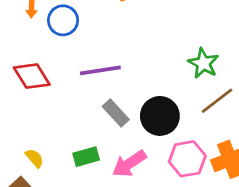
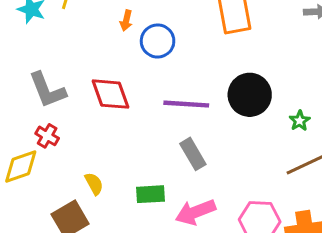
green star: (203, 63) -> (300, 121), size x0.6
black circle: (160, 116) -> (250, 95), moved

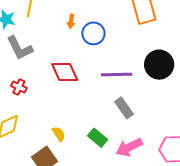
gray L-shape: (47, 90) -> (20, 48), moved
red cross: (47, 136) -> (19, 87), moved
green rectangle: (150, 194) -> (98, 138), turned 48

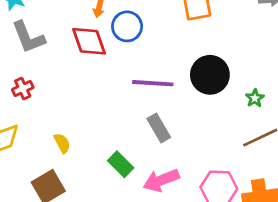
red diamond: (65, 72) -> (89, 41), moved
red cross: (19, 87) -> (23, 89), turned 35
yellow semicircle: (59, 134) -> (62, 143), moved

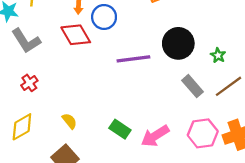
gray rectangle: (159, 128) -> (193, 86), moved

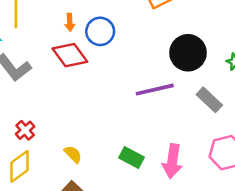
purple line: (133, 59) -> (155, 90), moved
red cross: (29, 83) -> (25, 130), moved
pink arrow: (155, 136) -> (172, 161), turned -44

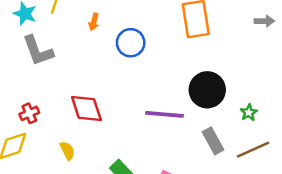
orange arrow: (70, 22) -> (94, 22), moved
red diamond: (70, 55) -> (86, 109), moved

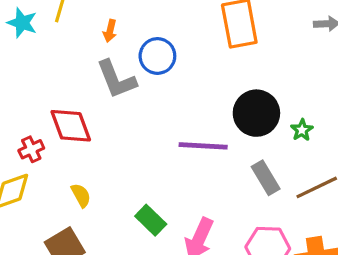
gray L-shape: (38, 51) -> (116, 79), moved
red diamond: (86, 109) -> (71, 126), moved
green star: (249, 113) -> (302, 130), moved

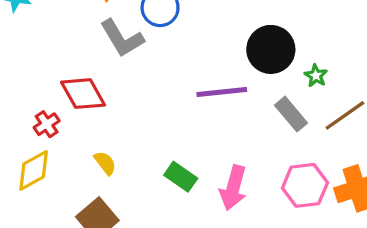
green star: (302, 130) -> (316, 76), moved

